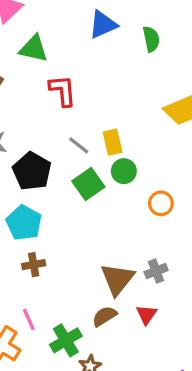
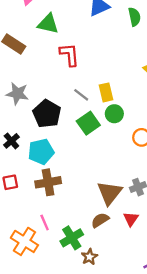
cyan pentagon: (24, 223) -> (41, 152), turned 30
brown cross: (34, 265) -> (48, 182), size x1.5

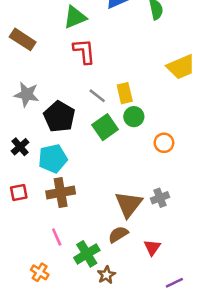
green triangle: (48, 24) -> (75, 17), moved, turned -35
red triangle: (131, 219) -> (152, 247), moved
orange cross: (24, 241) -> (40, 272), moved, size x0.6

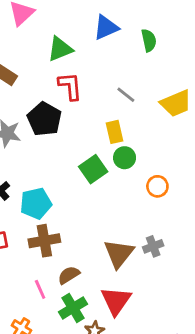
gray line: (97, 96) -> (126, 95), moved
black pentagon: (59, 117) -> (44, 119), moved
brown semicircle: (118, 234) -> (69, 275), moved
red triangle: (152, 247) -> (116, 301), moved, size x1.6

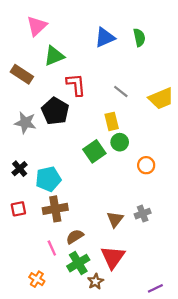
green semicircle: (149, 40) -> (139, 37), moved
green triangle: (60, 49) -> (54, 56), moved
brown triangle: (119, 254) -> (115, 219), size x0.7

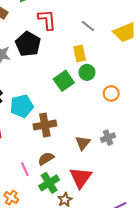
brown cross: (55, 209) -> (45, 125), moved

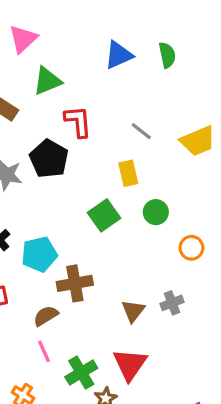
green circle: (87, 72) -> (156, 212), moved
orange circle: (111, 93) -> (191, 248), moved
brown semicircle: (46, 159) -> (46, 316), moved

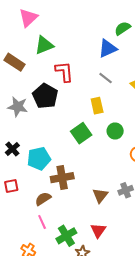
blue triangle: (119, 55) -> (108, 48), moved
green semicircle: (167, 55) -> (122, 28), turned -112
red triangle: (130, 364) -> (98, 230), size x0.7

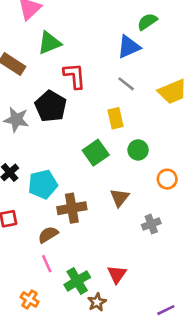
brown triangle: (100, 196) -> (120, 198), moved

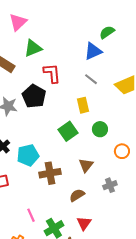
brown semicircle: (48, 235) -> (77, 195), moved

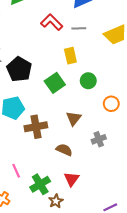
red L-shape: (52, 73) -> (52, 22), moved, turned -40
gray line: (91, 79) -> (79, 28), turned -40
black pentagon: (34, 96) -> (19, 69), moved
brown semicircle: (77, 195) -> (64, 150), turned 56

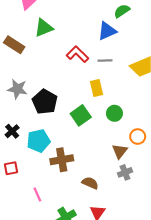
brown triangle: (74, 118) -> (120, 151), moved
pink line: (16, 171) -> (37, 195), moved

